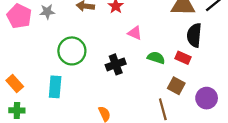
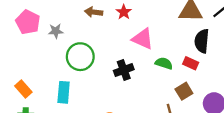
gray star: (47, 12) -> (56, 31), moved
pink triangle: (135, 33) -> (143, 39), size x1.5
brown square: (176, 86) -> (184, 91), turned 30

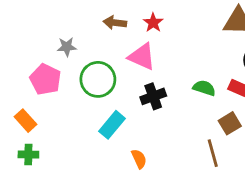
pink pentagon: (28, 22) -> (45, 79), moved
pink triangle: (143, 39) -> (142, 57), moved
cyan rectangle: (64, 92) -> (112, 125), moved, turned 35

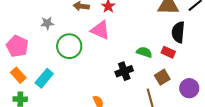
pink pentagon: (45, 79) -> (17, 46), moved
black cross: (153, 96) -> (124, 71), moved
cyan rectangle: (112, 125) -> (44, 78), moved

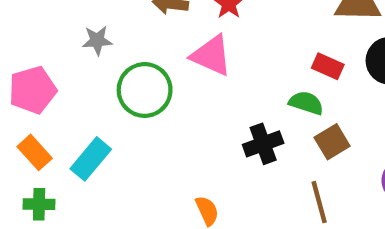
pink pentagon: (17, 46) -> (33, 90), turned 30
red rectangle: (168, 52) -> (328, 66), moved
brown square: (162, 77) -> (332, 142), moved

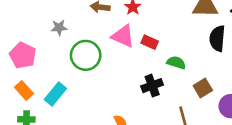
red rectangle: (328, 66) -> (150, 42), moved
pink pentagon: (33, 90) -> (23, 55), turned -30
brown square: (332, 142) -> (203, 88), moved

